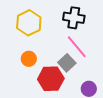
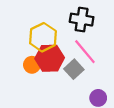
yellow hexagon: (29, 23) -> (43, 37), moved
red hexagon: (51, 79) -> (50, 58), moved

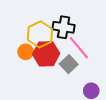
black cross: (82, 20) -> (64, 27), moved
orange circle: (32, 65) -> (26, 52), moved

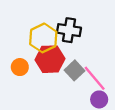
pink line: (79, 48) -> (95, 78), moved
orange circle: (26, 52) -> (20, 67), moved

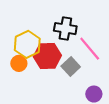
yellow hexagon: (43, 38) -> (27, 44), moved
pink line: (95, 78) -> (90, 49), moved

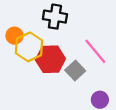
black cross: (65, 29) -> (55, 17), moved
orange circle: (19, 63) -> (14, 36), moved

